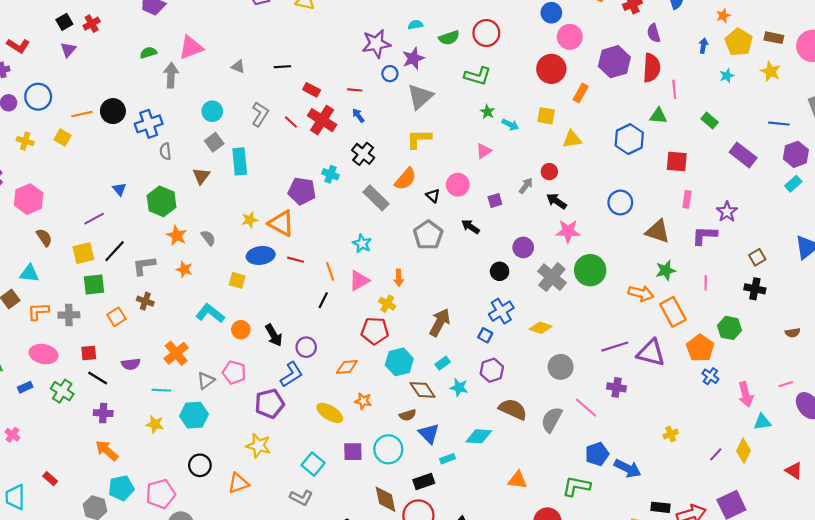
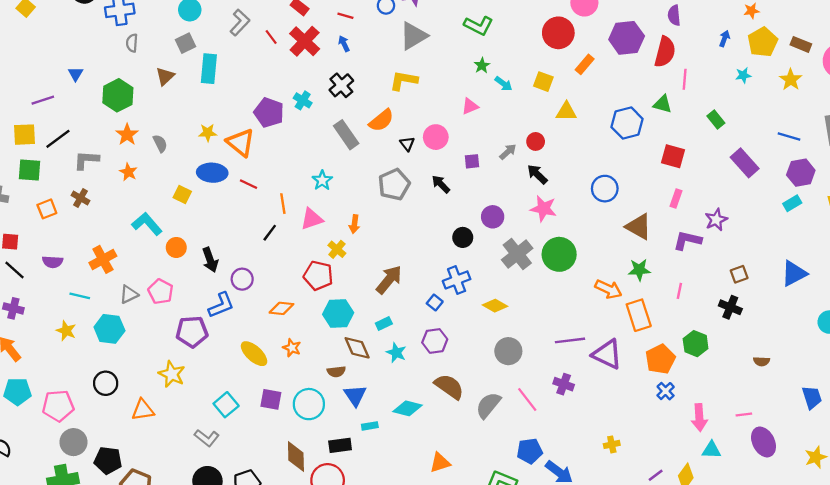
orange triangle: (518, 480) -> (440, 463), turned -36

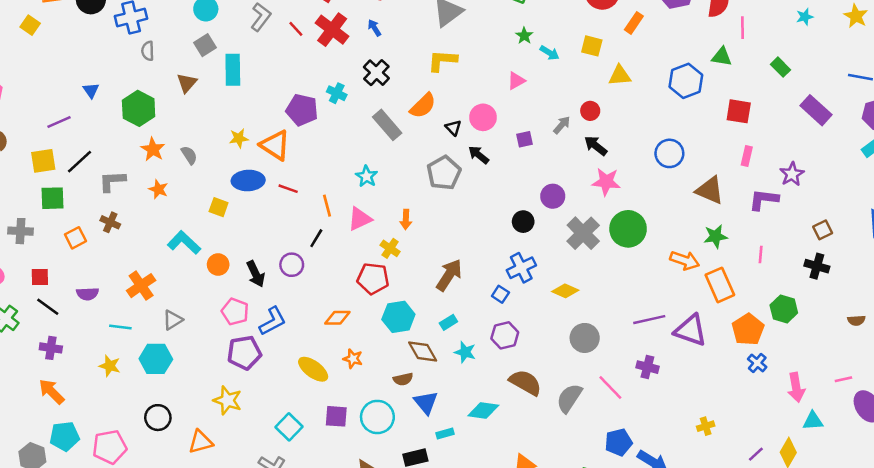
black arrow: (441, 184) -> (479, 155), moved
purple circle: (242, 279) -> (292, 265), moved
pink pentagon: (161, 292) -> (235, 312), moved

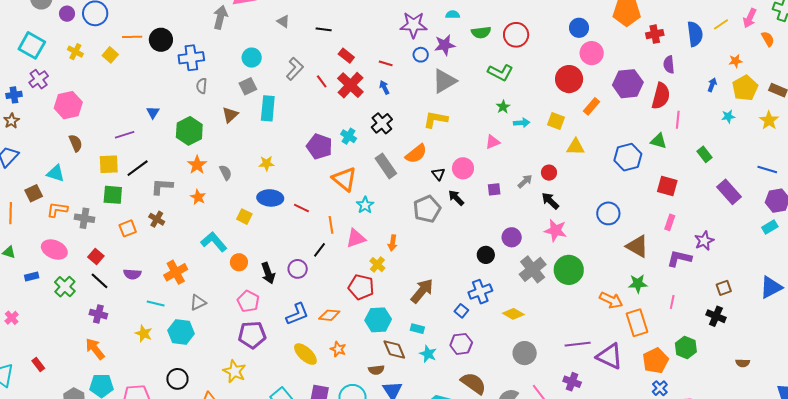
cyan arrow: (549, 53) -> (522, 123), turned -42
orange triangle: (275, 145) -> (344, 179), moved
red square: (40, 277) -> (96, 257), turned 35
blue L-shape: (273, 321) -> (297, 314), moved
cyan rectangle: (448, 322) -> (417, 329), turned 40

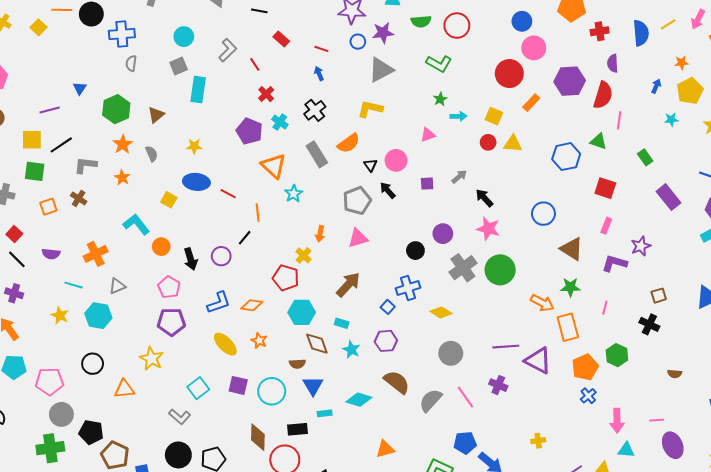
red cross: (350, 85) -> (266, 94), moved, size x0.6
brown triangle: (230, 115) -> (156, 115), moved
red circle: (549, 173) -> (488, 142), moved
pink triangle: (356, 238) -> (358, 238), moved

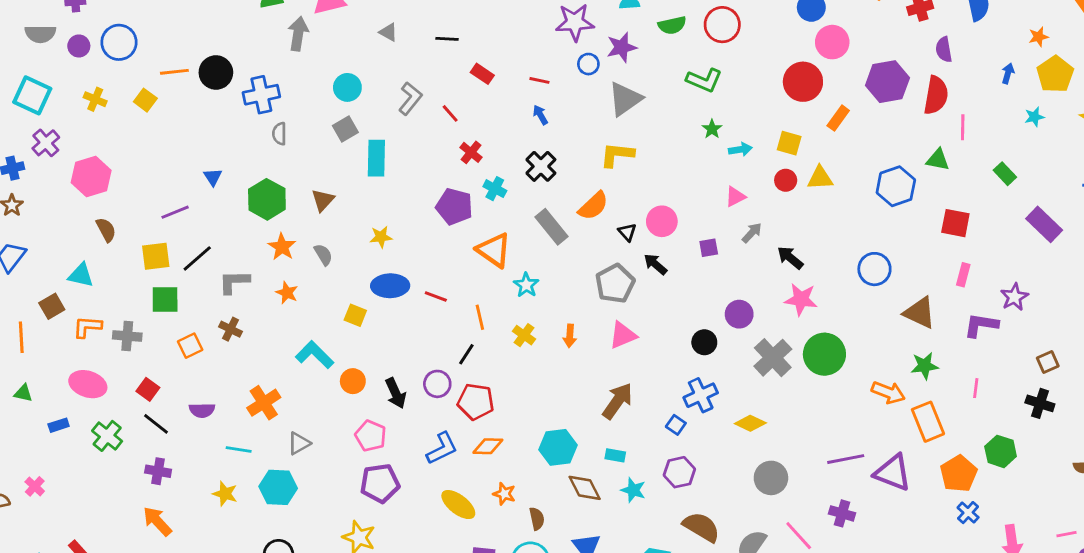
pink triangle: (428, 135) -> (735, 197), moved
yellow cross: (303, 255) -> (524, 335), moved
red pentagon: (286, 278) -> (476, 402), moved
brown semicircle: (297, 364) -> (537, 519), moved, turned -91

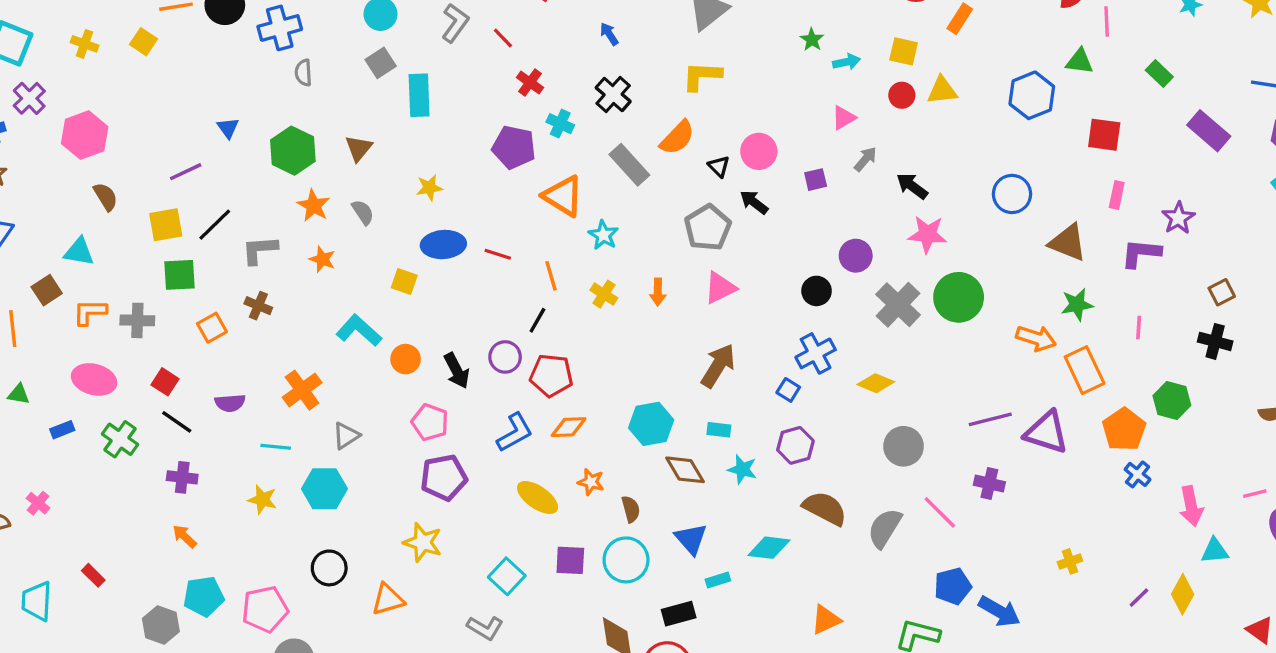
orange arrow: (157, 521) -> (184, 536), size x0.7

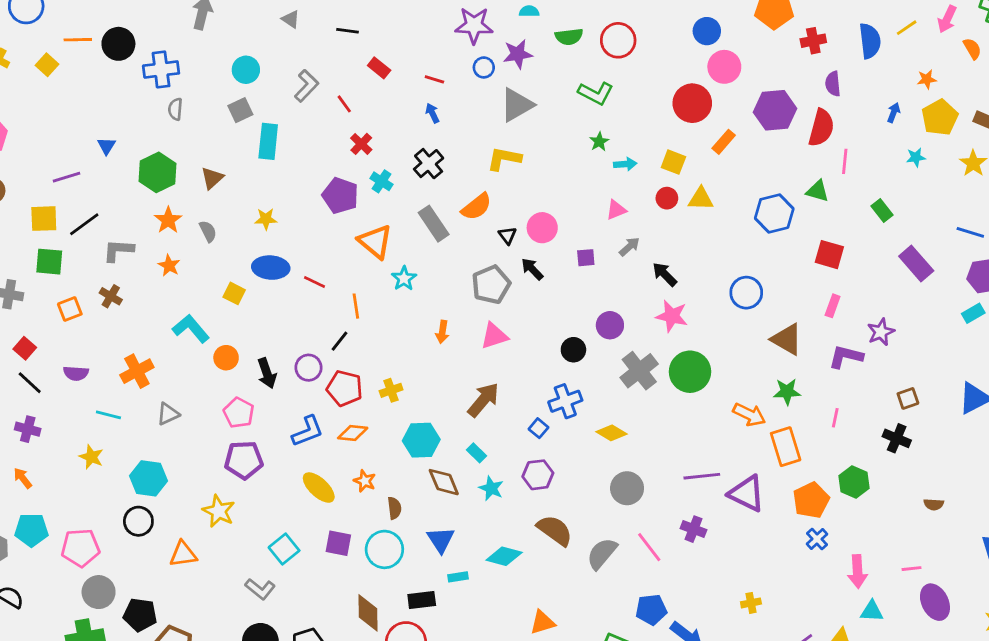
yellow cross: (604, 294) -> (391, 390), moved, turned 30
cyan rectangle: (719, 430) -> (476, 453), turned 30
cyan hexagon: (324, 489) -> (148, 478), moved

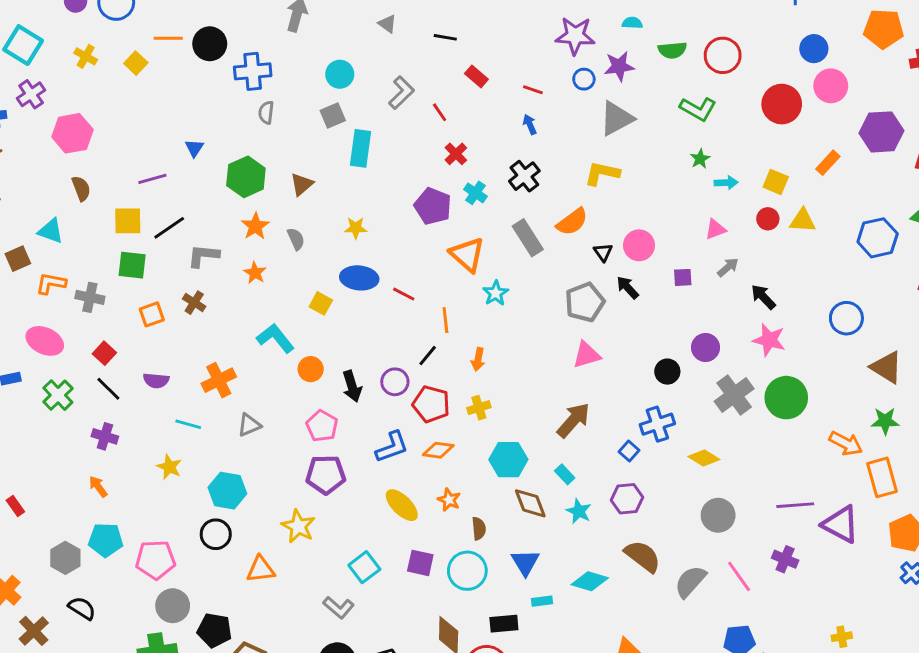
red circle: (692, 103) -> (782, 104), moved
orange arrow: (442, 332) -> (478, 359), moved

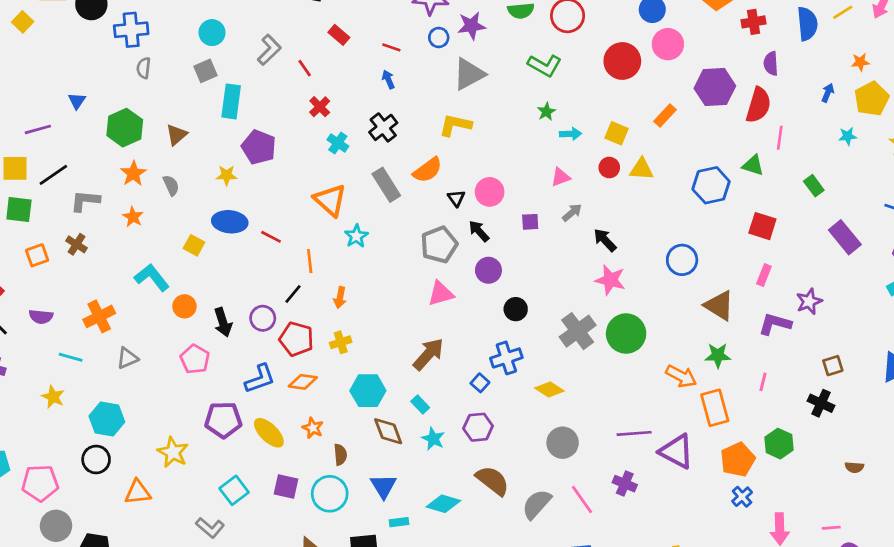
purple pentagon: (433, 206) -> (259, 147), moved
purple circle: (706, 347) -> (488, 270), moved
purple pentagon: (326, 475) -> (223, 420), moved

